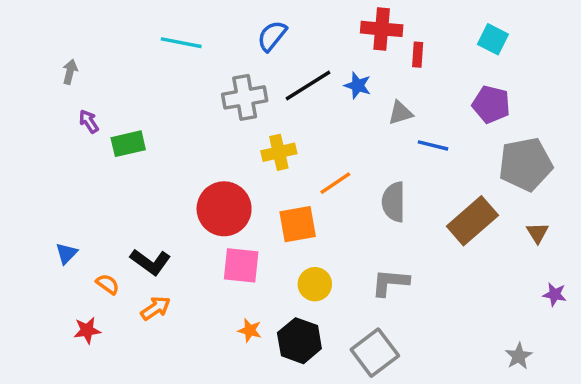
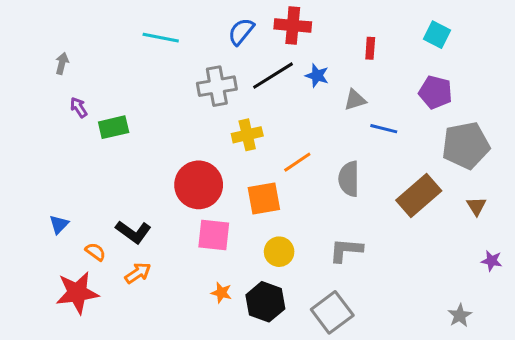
red cross: (382, 29) -> (293, 25), moved
red star: (87, 330) -> (77, 293), size x1.8

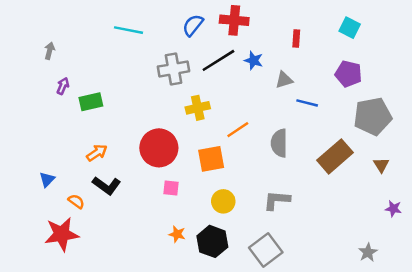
purple arrow: (79, 107) -> (63, 86), turned 56
pink square: (214, 235) -> (171, 188), size x0.6
orange arrow: (138, 273) -> (97, 153), moved

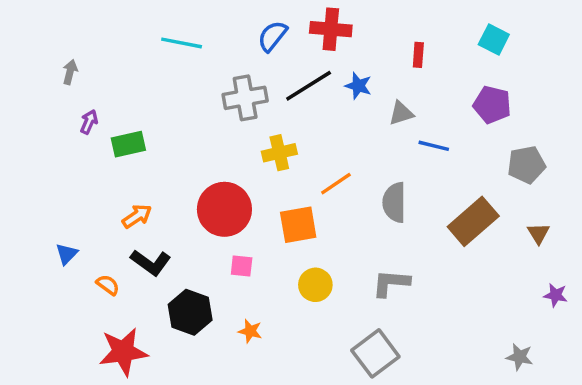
gray pentagon: (373, 116) -> (526, 165), size x0.7
red star: (62, 234) -> (123, 352), moved
black hexagon: (212, 241) -> (190, 312), moved
gray star: (368, 252) -> (520, 357), turned -30

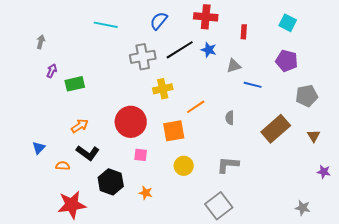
red cross: (331, 29) -> (206, 17), moved
gray semicircle: (394, 202) -> (230, 118), size x0.6
orange semicircle: (108, 285) -> (63, 166), turned -32

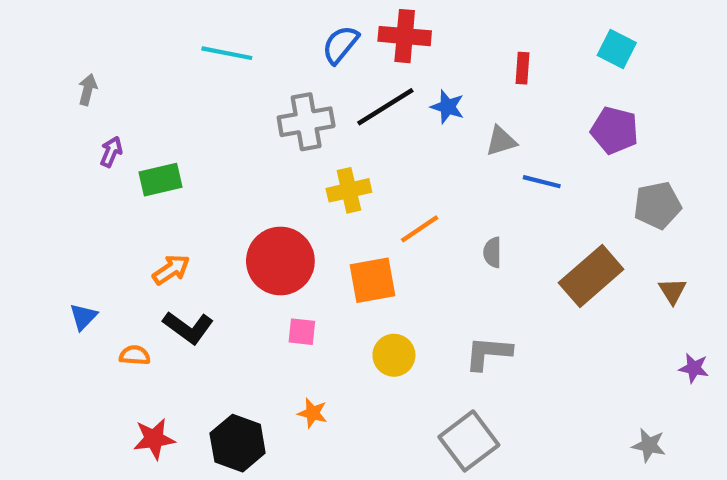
red cross: (206, 17) -> (405, 36), moved
black hexagon: (111, 182) -> (238, 443), moved
red star: (72, 205) -> (154, 439), size x0.7

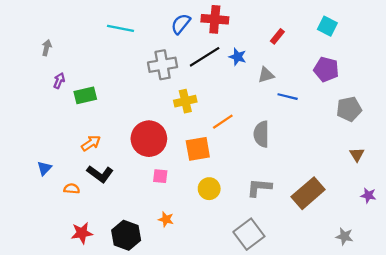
red rectangle: (522, 68) -> (277, 36), turned 35
gray semicircle: (492, 252) -> (261, 134), size x1.6
brown rectangle: (591, 276) -> (308, 193), moved

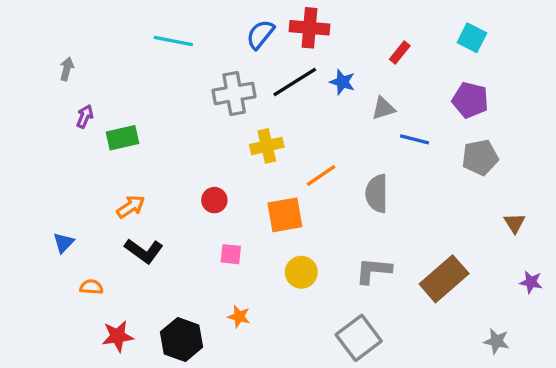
gray pentagon: (349, 109) -> (480, 157), moved
red circle: (149, 139) -> (214, 200), size x0.5
orange semicircle: (72, 189) -> (91, 287), moved

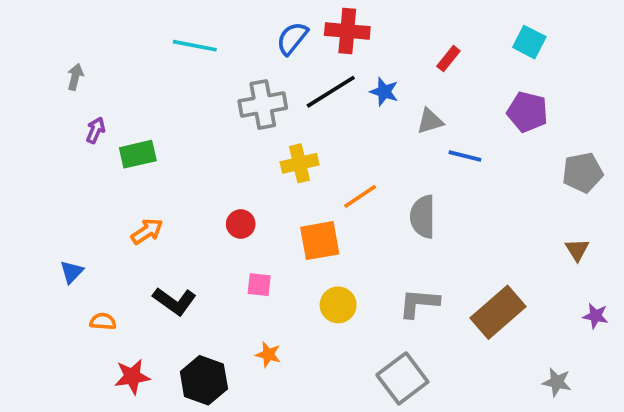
gray pentagon: (480, 157) -> (583, 173), moved
black L-shape: (144, 251) -> (175, 301), moved

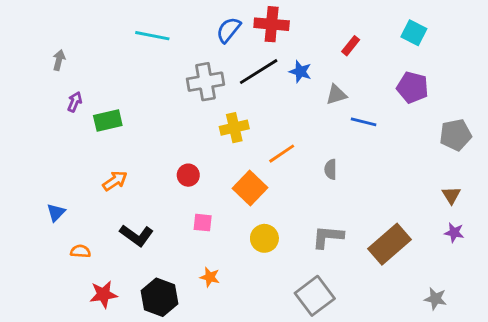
gray semicircle: (423, 217) -> (331, 169), size x0.6
orange square: (320, 241) -> (250, 188), turned -36
purple star: (595, 316) -> (454, 233), moved

